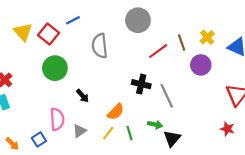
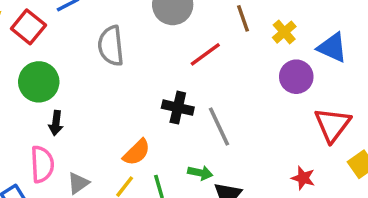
brown line: (182, 43) -> (243, 18), moved
purple circle: (201, 65) -> (296, 77), moved
black arrow: (83, 96) -> (56, 123), moved, turned 48
red star: (227, 129) -> (303, 178), moved

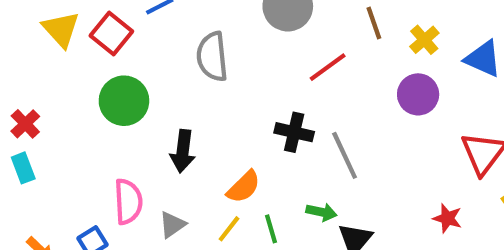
purple circle: (296, 77) -> (418, 94), moved
black arrow: (56, 123) -> (183, 151), moved, size x1.4

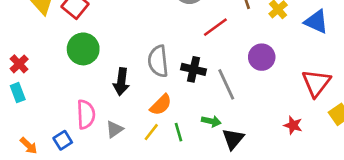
gray semicircle: (212, 57) -> (158, 61), moved
purple circle: (418, 94) -> (262, 57), moved

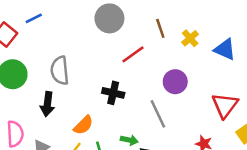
gray semicircle: (158, 61) -> (60, 71), moved
gray line: (226, 84) -> (158, 114), moved

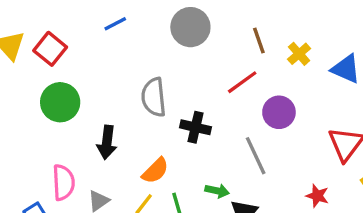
blue line: (34, 18) -> (115, 24), moved
red line: (133, 54) -> (242, 82), moved
gray semicircle: (60, 71) -> (154, 97), moved

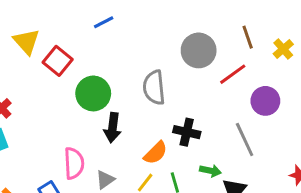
blue line: (115, 24) -> (104, 22), moved
gray circle: (190, 27) -> (199, 50), moved
red square: (50, 49) -> (58, 61), moved
green circle: (60, 102) -> (93, 93), moved
black cross: (195, 127) -> (187, 132), moved

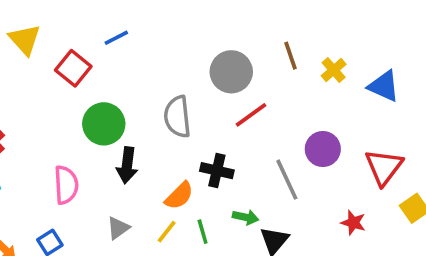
yellow triangle: (26, 42) -> (25, 39), moved
red square: (58, 61) -> (73, 68), moved
red line: (233, 74) -> (251, 115), moved
purple circle: (265, 101) -> (323, 149), moved
pink semicircle: (74, 163) -> (66, 185), moved

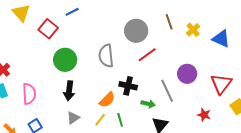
black arrow: (127, 165) -> (69, 91), moved
pink semicircle: (66, 185) -> (29, 94), moved
green arrow: (246, 217) -> (148, 104), moved

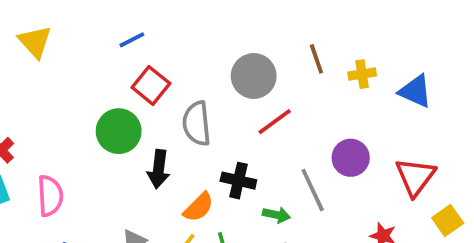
red square: (48, 29) -> (151, 85), moved
yellow cross: (193, 30) -> (362, 74), turned 32
black arrow: (69, 91) -> (159, 169), moved

